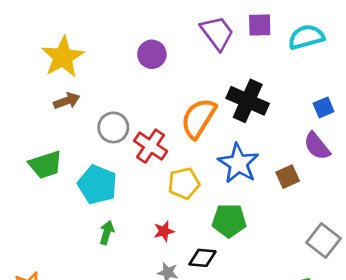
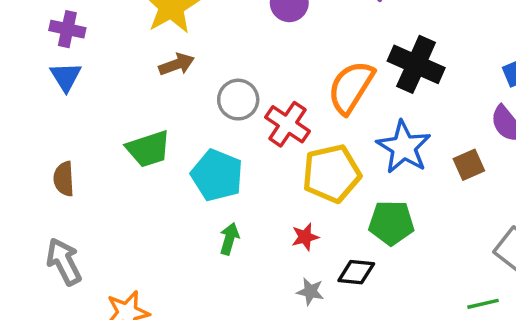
yellow pentagon: (184, 183) -> (332, 174), size x1.4

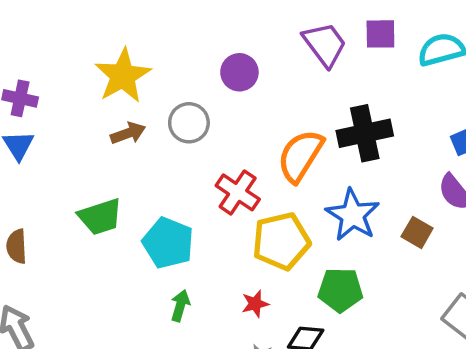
black cross: (416, 64) -> (365, 133), turned -36
gray circle: (238, 100) -> (189, 123), moved
brown square: (469, 165) -> (417, 232), turned -36

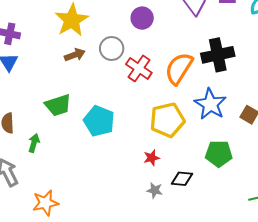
red cross: (238, 192) -> (139, 68), moved
green pentagon: (340, 290) -> (219, 154), moved
green arrow: (180, 306) -> (34, 143), moved

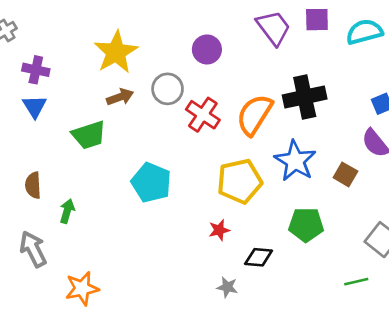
green trapezoid: (58, 105) -> (89, 135), moved
gray star: (155, 190) -> (227, 287), moved

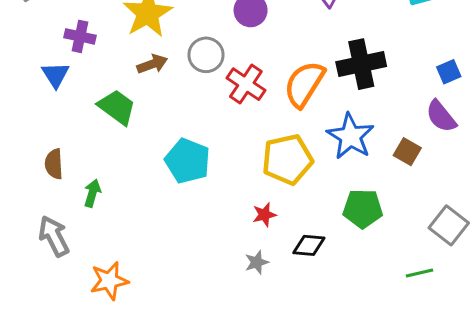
purple cross: (36, 70) -> (80, 36), moved
green trapezoid: (89, 135) -> (117, 107), turned -126
gray star: (227, 287) -> (257, 262), moved, turned -30

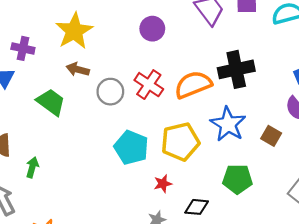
gray circle: (206, 55) -> (110, 92), moved
brown arrow: (152, 64) -> (78, 69), turned -145
orange semicircle: (304, 84) -> (193, 85), turned 36
cyan pentagon: (188, 161) -> (131, 148), moved

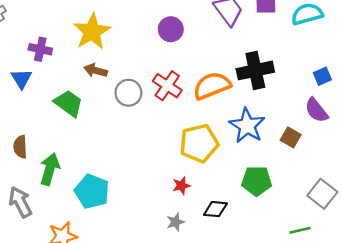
cyan pentagon: (131, 148) -> (92, 191), moved
green arrow: (32, 167) -> (50, 169), size x1.5

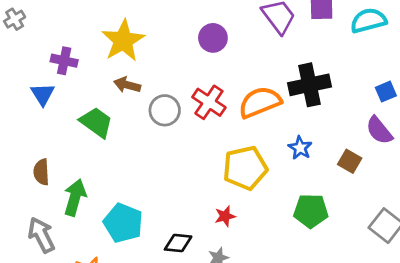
blue star: (247, 126) -> (300, 148), size x0.6
black diamond: (215, 209) -> (178, 243), moved

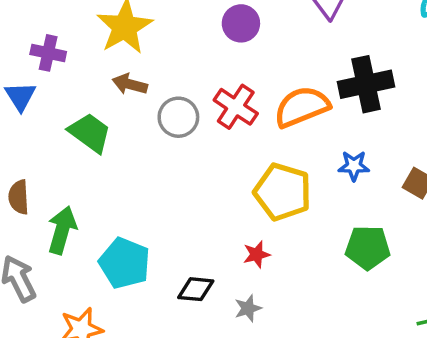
blue star: (300, 148) -> (354, 166), turned -30
yellow pentagon: (245, 168) -> (283, 192), turned 30

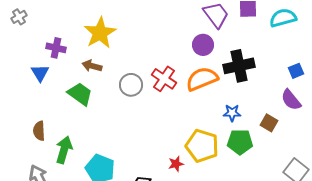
purple circle: (241, 23) -> (203, 45), moved
brown arrow: (130, 84) -> (92, 66), moved
yellow pentagon: (283, 192) -> (202, 146), moved
green pentagon: (368, 247) -> (240, 142), moved

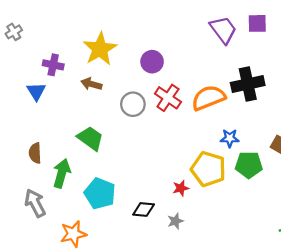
purple circle: (203, 45) -> (152, 62), moved
green trapezoid: (80, 94) -> (90, 138), moved
blue star: (232, 113) -> (230, 138), moved

